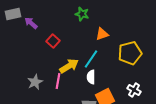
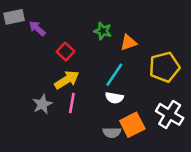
green star: (82, 14) -> (103, 31), moved
yellow arrow: (69, 66) -> (67, 80), moved
white semicircle: (91, 77) -> (114, 98), turned -80
white cross: (134, 90) -> (170, 114), size x1.5

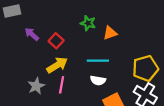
purple arrow: (37, 28) -> (32, 34), moved
yellow pentagon: (164, 67) -> (145, 68), moved
cyan line: (114, 75) -> (98, 61), turned 55

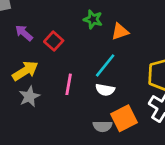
cyan line: (98, 61) -> (105, 65), turned -50
yellow arrow: (57, 65) -> (25, 71), moved
pink line: (62, 85) -> (69, 84), moved

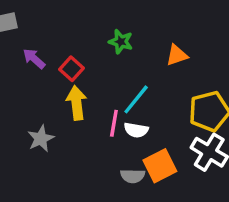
orange triangle: (120, 32) -> (177, 55), moved
yellow arrow: (25, 71) -> (77, 103), moved, turned -65
pink line: (69, 84) -> (114, 123), moved

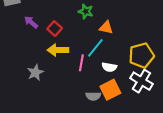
orange triangle: (177, 55) -> (106, 27), moved, turned 32
yellow arrow: (77, 103) -> (58, 50), turned -84
white semicircle: (136, 130) -> (109, 67), moved

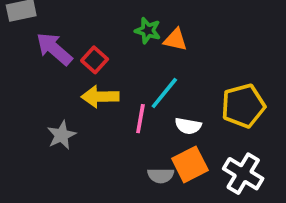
purple arrow: (31, 22) -> (54, 49), size x1.5
orange triangle: (106, 27) -> (175, 40), moved
white cross: (141, 81) -> (243, 174), moved

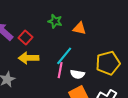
orange triangle: (175, 40) -> (79, 28), moved
pink line: (140, 119) -> (60, 70), moved

